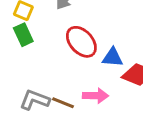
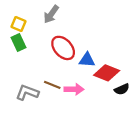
brown line: (63, 103) -> (52, 85), moved

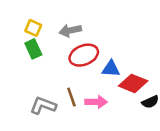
gray arrow: (51, 14) -> (70, 30), moved, turned 42
red ellipse: (63, 48) -> (84, 55), turned -70
brown line: (52, 85) -> (71, 97), turned 49

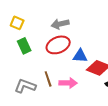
gray arrow: (70, 30) -> (60, 24), moved
green rectangle: (33, 49) -> (24, 46), moved

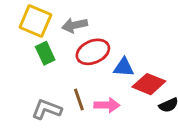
yellow square: (17, 23) -> (35, 21), size x1.6
gray arrow: (60, 24) -> (75, 25), moved

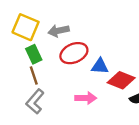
brown line: (79, 99) -> (34, 76), moved
gray L-shape: (47, 109) -> (35, 102), turned -70

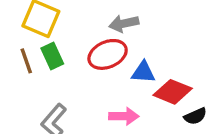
gray arrow: (59, 31) -> (124, 24), moved
brown line: (34, 76) -> (26, 61), moved

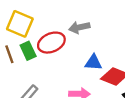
red ellipse: (108, 54) -> (51, 43), moved

